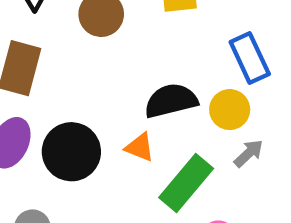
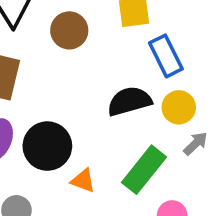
blue rectangle: (250, 58) -> (166, 56), moved
orange triangle: (140, 147) -> (83, 181), moved

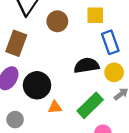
orange triangle: (83, 181) -> (55, 107), turned -32

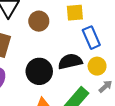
black circle: (37, 85) -> (39, 71), moved

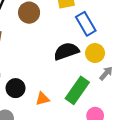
black circle: (39, 71) -> (16, 88), moved, size x0.7

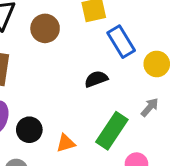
black semicircle: (66, 51) -> (96, 79), size x0.7
yellow circle: (95, 53) -> (157, 64), moved

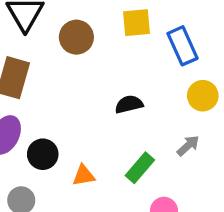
blue rectangle: (121, 42) -> (182, 46), moved
green rectangle: (112, 131) -> (140, 168), size x0.7

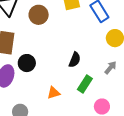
black semicircle: (129, 104) -> (75, 60), moved, turned 133
black circle: (43, 154) -> (27, 63), moved

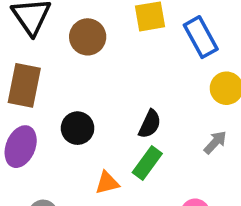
black circle: (27, 63) -> (78, 128), moved
green rectangle: (85, 84) -> (147, 163), moved

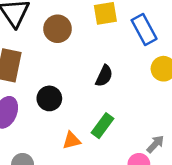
black semicircle: (150, 124) -> (104, 76), moved
gray arrow: (215, 142) -> (155, 144), moved

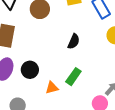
black circle: (49, 98) -> (30, 70), moved

